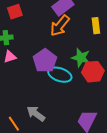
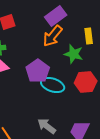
green star: (81, 58) -> (74, 54), moved
gray arrow: (36, 114) -> (47, 126), moved

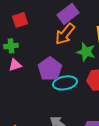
cyan ellipse: (53, 85) -> (65, 83), turned -30

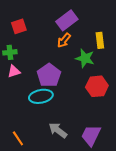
orange arrow: (65, 34) -> (64, 40), size x0.7
cyan ellipse: (65, 83) -> (41, 96), moved

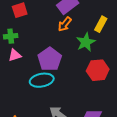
yellow rectangle: (100, 40) -> (101, 24), turned 35
green star: (85, 58) -> (86, 42), turned 30

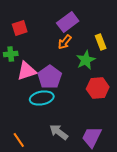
yellow rectangle: (101, 24) -> (101, 42), turned -49
pink triangle: (15, 55) -> (27, 71), moved, size x1.5

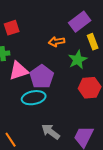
purple rectangle: (68, 22) -> (80, 22), moved
orange arrow: (65, 42) -> (57, 42), turned 42

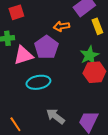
green star: (78, 60) -> (89, 55), moved
purple pentagon: (42, 77) -> (46, 47), moved

